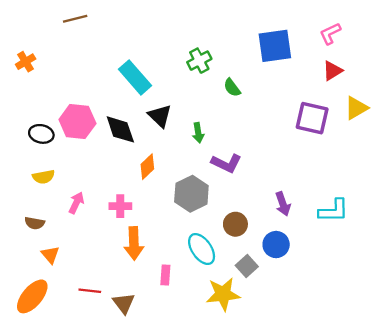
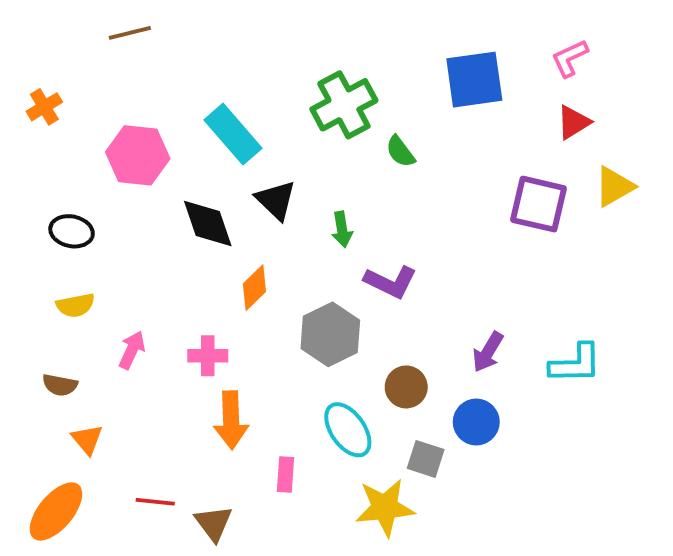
green cross: (199, 61) -> (344, 105), size x1.5
pink hexagon: (77, 122) -> (138, 155), moved
purple arrow: (283, 204) -> (488, 352), turned 50
gray square: (247, 266) -> (426, 459), turned -30

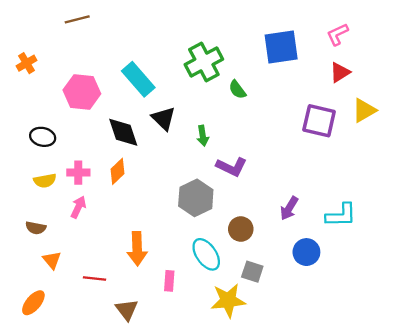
orange diamond: (254, 288) -> (118, 171), moved
pink cross: (208, 356) -> (78, 173), moved
blue circle: (476, 422) -> (306, 252), moved
red line: (155, 502) -> (94, 279), moved
orange ellipse: (56, 511) -> (33, 303), size x0.7

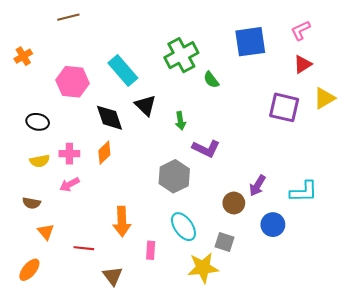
pink arrow: (78, 207) -> (69, 185), turned -144
brown circle: (241, 229) -> (234, 203), moved

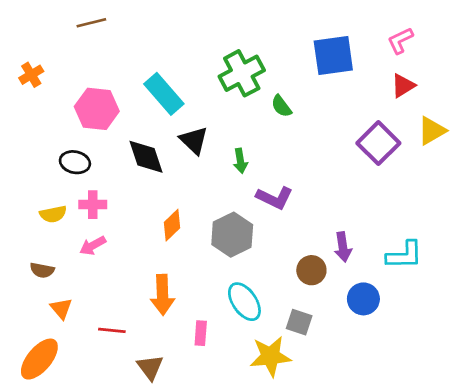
purple square: (284, 107) -> (378, 143), turned 32
black ellipse: (38, 122) -> (75, 162), moved
orange diamond: (104, 153) -> (172, 225), moved
purple arrow: (257, 186) -> (343, 247), turned -40
orange ellipse: (29, 270) -> (39, 359), size x1.4

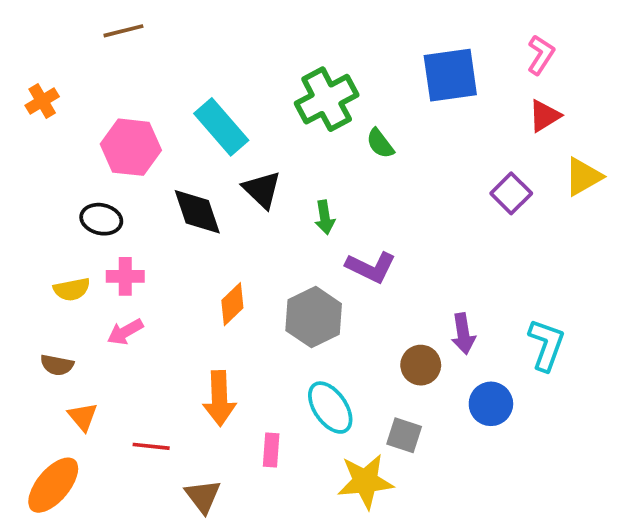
pink L-shape: (400, 41) -> (541, 55), turned 148
purple square: (378, 143) -> (511, 193), size x0.7
cyan L-shape: (404, 255) -> (546, 345), turned -69

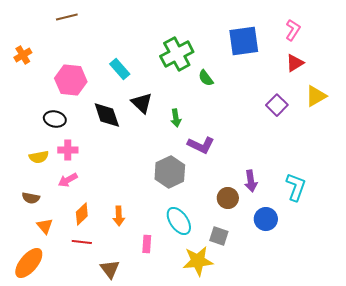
cyan rectangle: (221, 127) -> (120, 69), size x0.7
orange diamond: (232, 304) -> (82, 214), moved
orange arrow: (219, 398) -> (119, 216), size x0.7

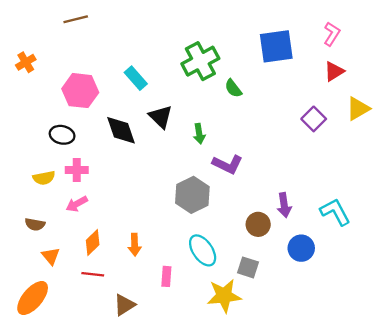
cyan L-shape: (296, 187) -> (335, 212), turned -48
brown triangle: (110, 269) -> (124, 305), turned 35

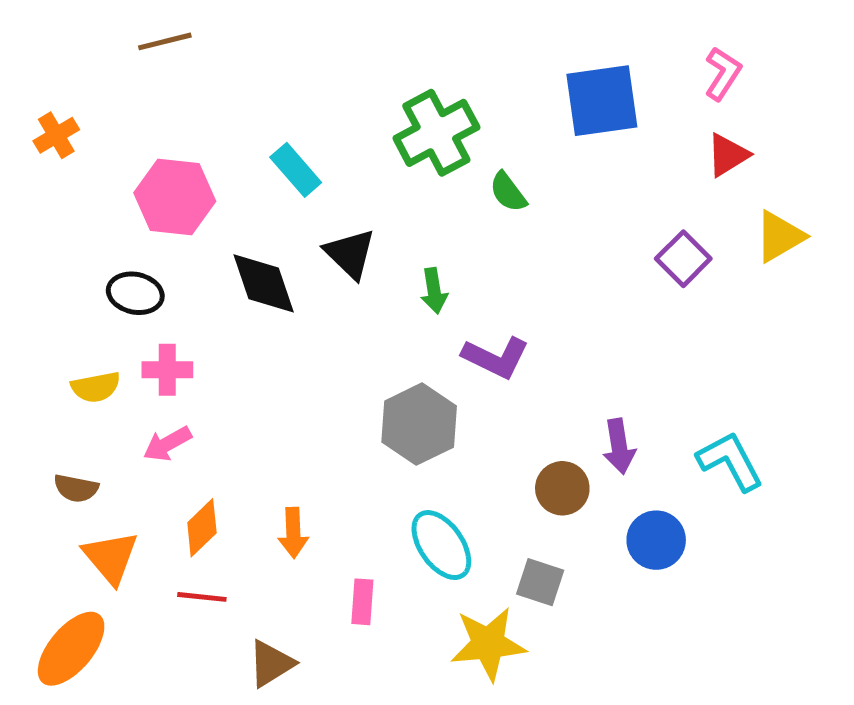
orange triangle: (51, 256) -> (111, 557), size x1.4

